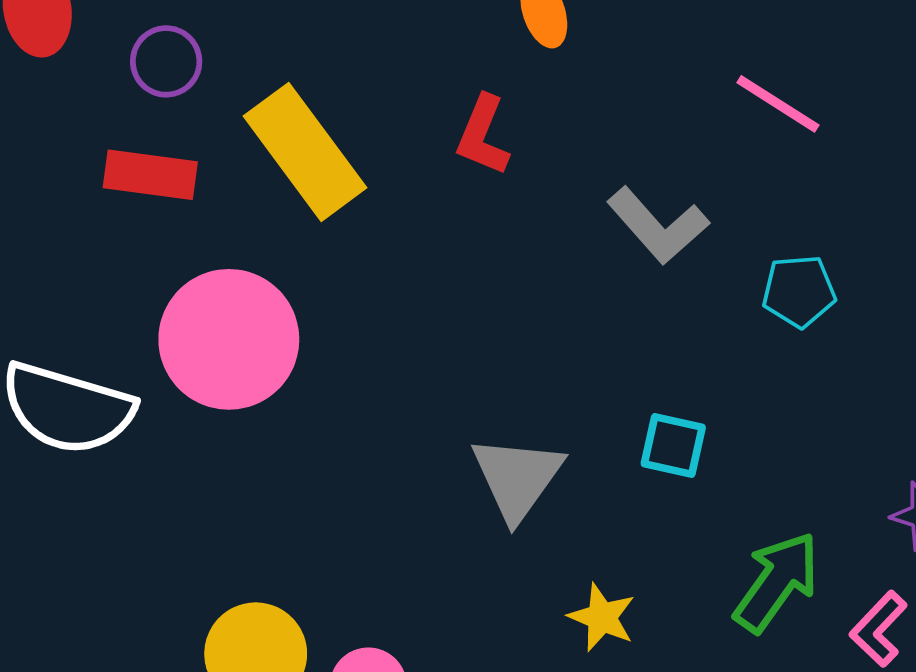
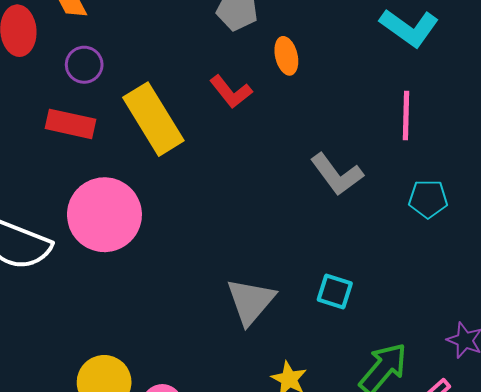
pink line: (778, 104) -> (406, 116), turned 54
red L-shape: (483, 135) -> (231, 92), moved, turned -66
cyan pentagon: (799, 291) -> (428, 199), moved

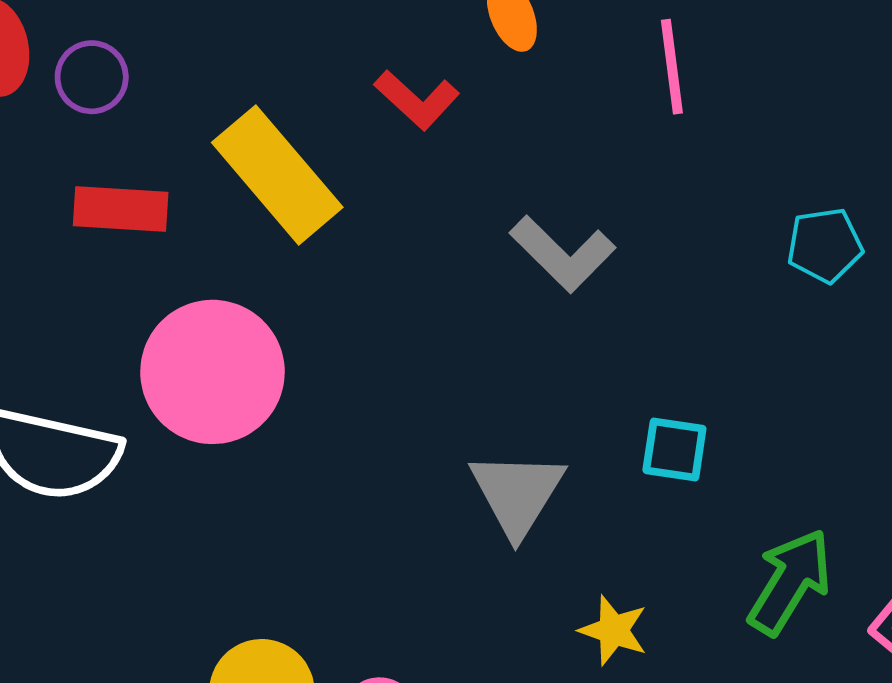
purple circle: (84, 65) -> (92, 77), moved
pink line: (406, 116) -> (672, 67), moved
gray L-shape: (337, 174) -> (563, 254), moved

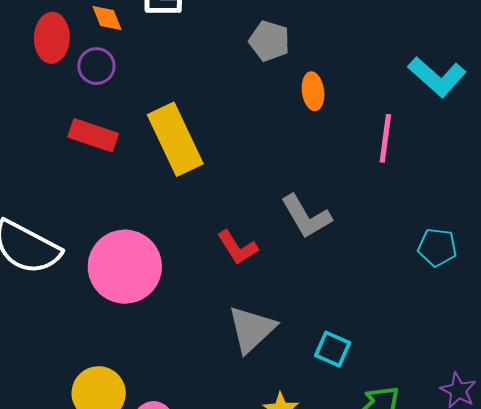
red L-shape: (417, 100) -> (237, 248), moved
pink circle: (212, 372) -> (125, 267), moved
cyan square: (674, 449) -> (333, 349), moved

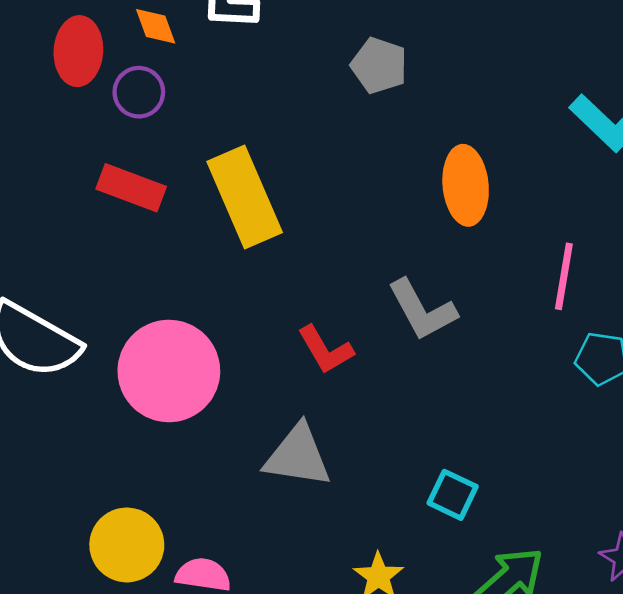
orange ellipse: (313, 91) -> (466, 185), moved, size x1.5
pink line: (385, 138) -> (564, 276), moved
gray triangle: (252, 329) -> (298, 456), moved, turned 50

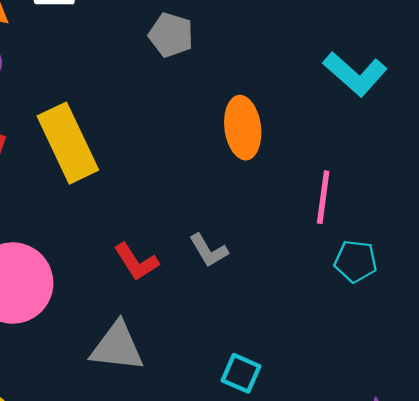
gray L-shape: (422, 310) -> (209, 250), moved, size x0.7

